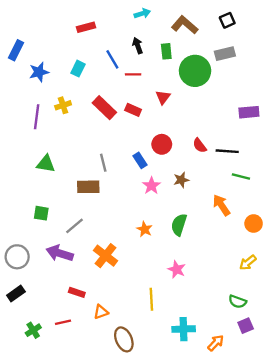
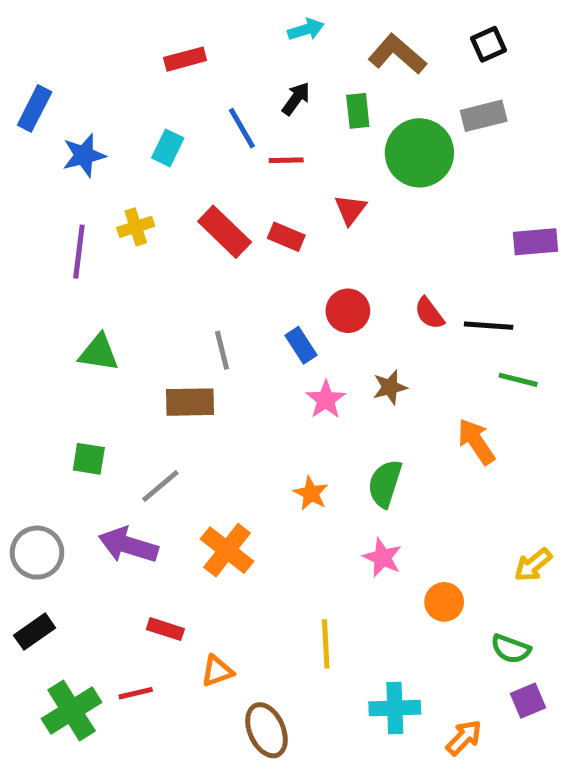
black arrow: (138, 46) -> (296, 99), turned 56
orange circle: (254, 223) -> (444, 602), moved
pink star: (177, 269) -> (382, 558), moved
green cross: (33, 330) -> (72, 710), size x1.6

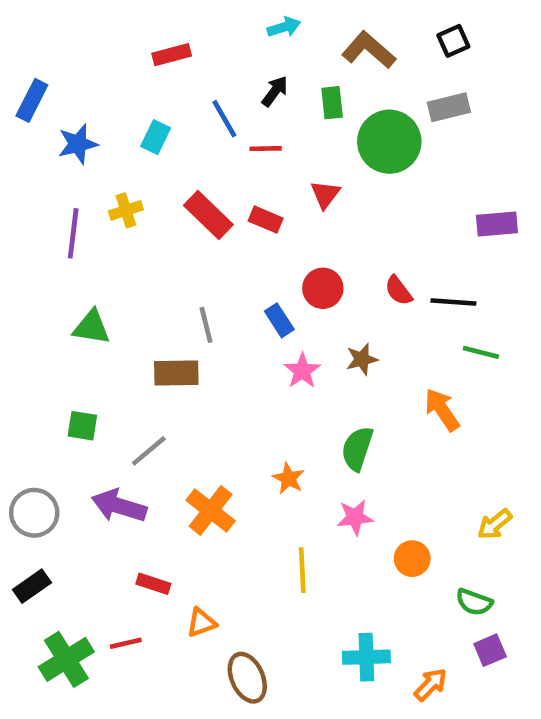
orange star: (311, 493) -> (289, 478), moved
pink star: (382, 558) -> (355, 517), turned -30
yellow line: (326, 644) -> (302, 570), moved

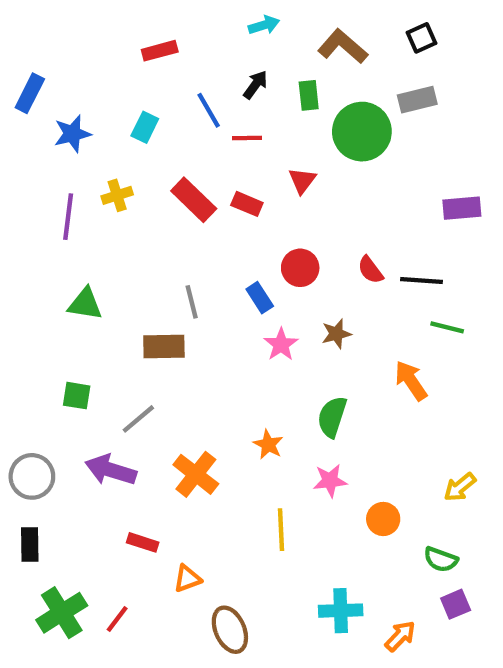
black rectangle: (32, 586) -> (30, 545), turned -56
red line: (126, 643) -> (117, 619), moved, turned -40

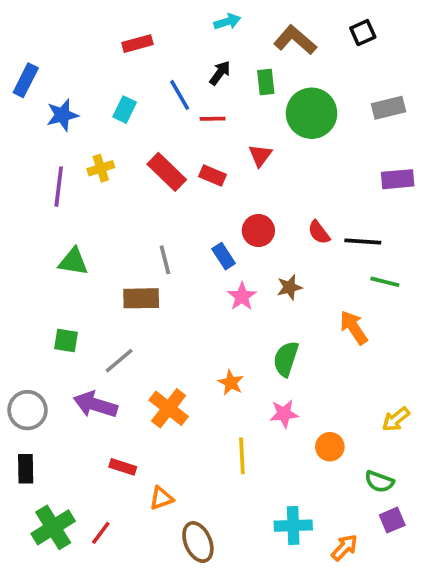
gray rectangle: (417, 100) -> (388, 108), moved

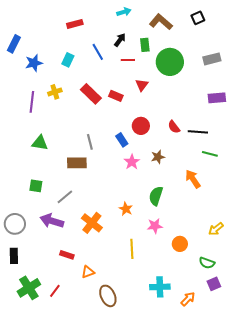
red line: (213, 119) -> (128, 60), moved

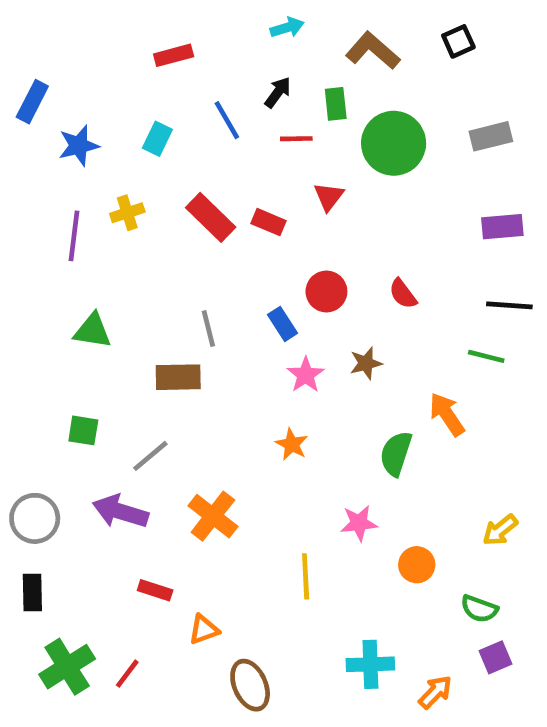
black line: (198, 132) -> (509, 305), moved
green semicircle: (156, 196) -> (396, 454), moved
orange star: (126, 209) -> (292, 444), moved

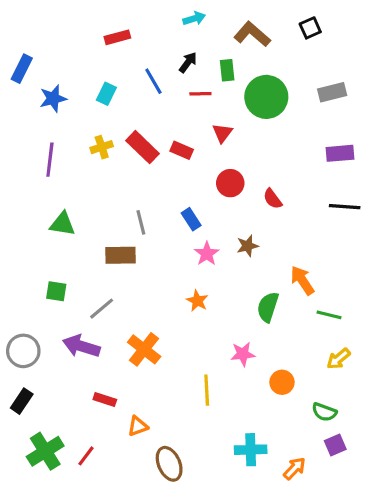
yellow cross: (127, 213) -> (102, 147), moved
red circle: (326, 291) -> (230, 183), moved
green line: (486, 356) -> (329, 315), moved
black rectangle: (32, 593) -> (22, 401), turned 35

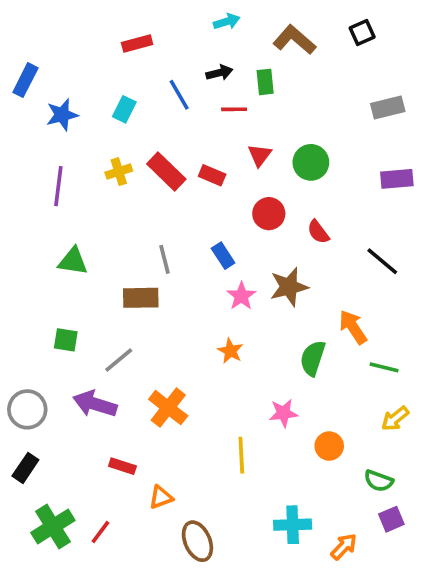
black arrow: (188, 62) -> (219, 73), turned 40
green circle: (266, 97) -> (311, 162), moved, size x0.7
black line: (345, 207) -> (382, 261), moved, turned 36
brown star: (247, 246) -> (289, 287), size x1.5

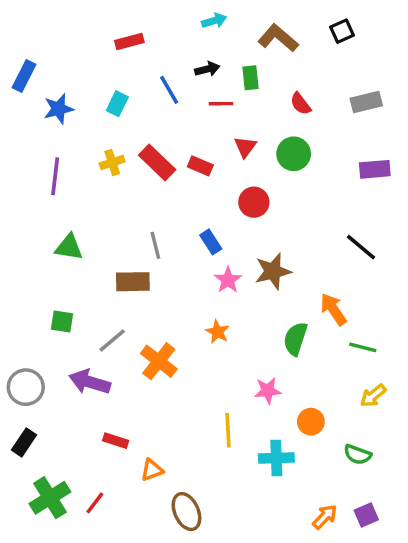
red semicircle: (318, 232) -> (301, 104), moved
orange cross: (168, 408) -> (159, 361), moved
purple square: (391, 519) -> (366, 515), moved
cyan cross: (293, 525) -> (276, 458), moved

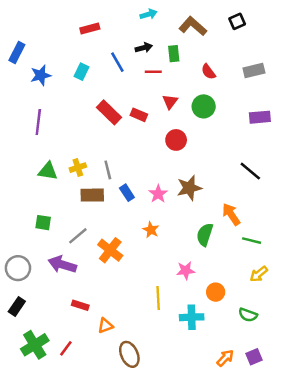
yellow cross: (112, 162) -> (78, 168), moved
blue rectangle: (211, 242) -> (127, 193), moved

